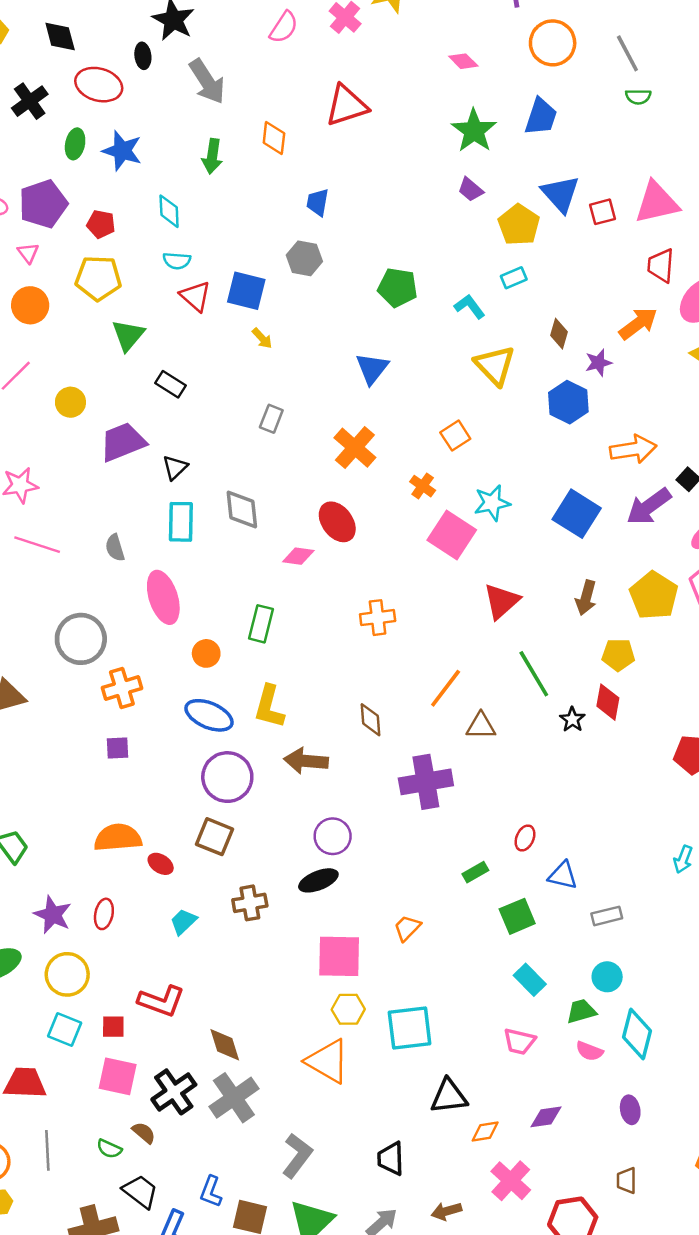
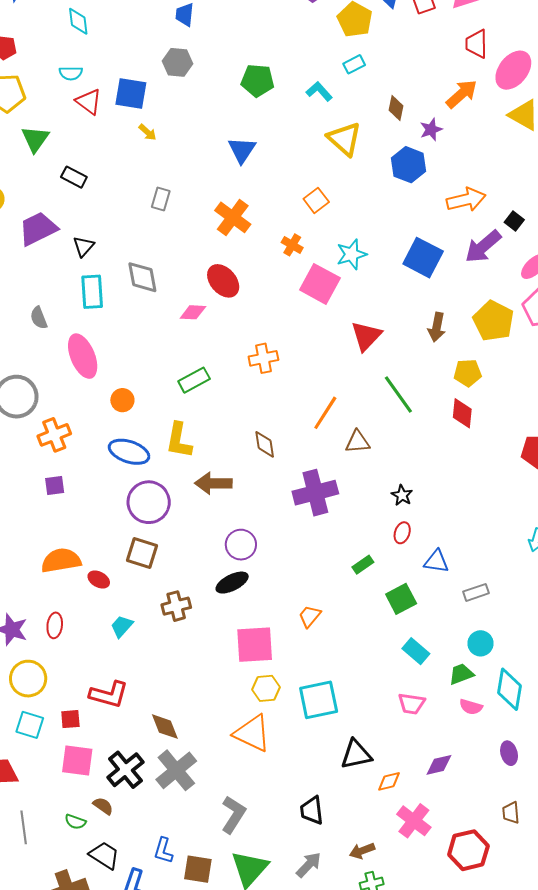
cyan diamond: (169, 211) -> (78, 21), moved
green rectangle: (261, 624) -> (194, 380), moved, turned 52
black star: (572, 719) -> (402, 495), moved

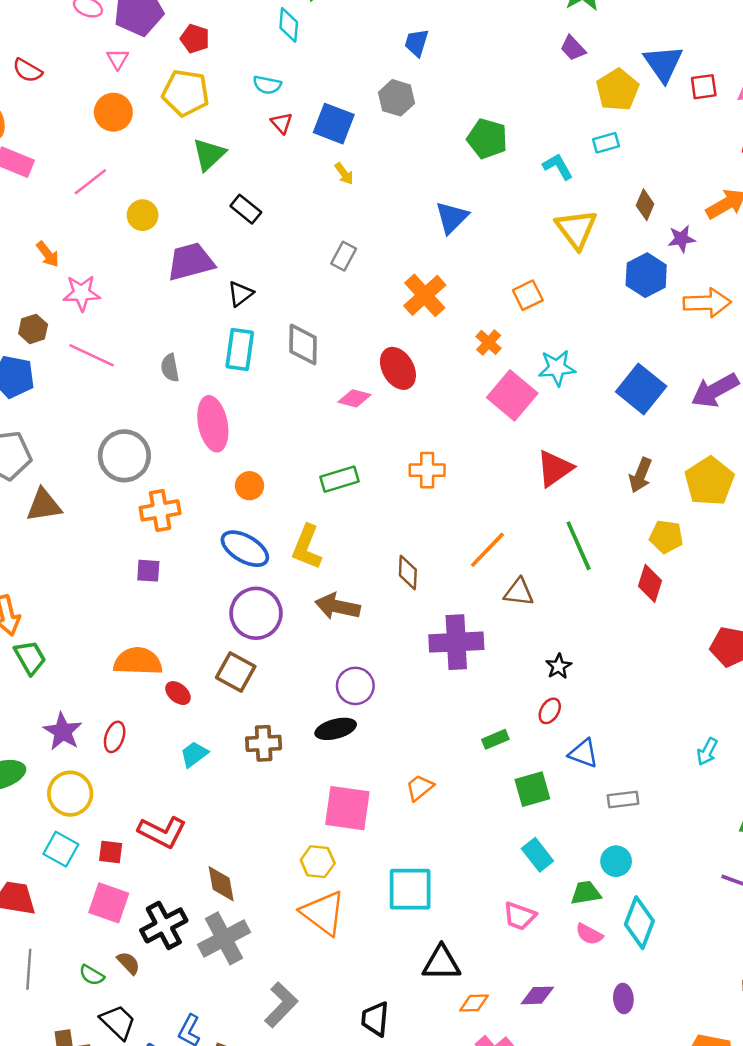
red triangle: (89, 102) -> (282, 123), size x0.7
orange arrow: (466, 200) -> (707, 303), moved
yellow hexagon: (266, 688) -> (318, 862), moved

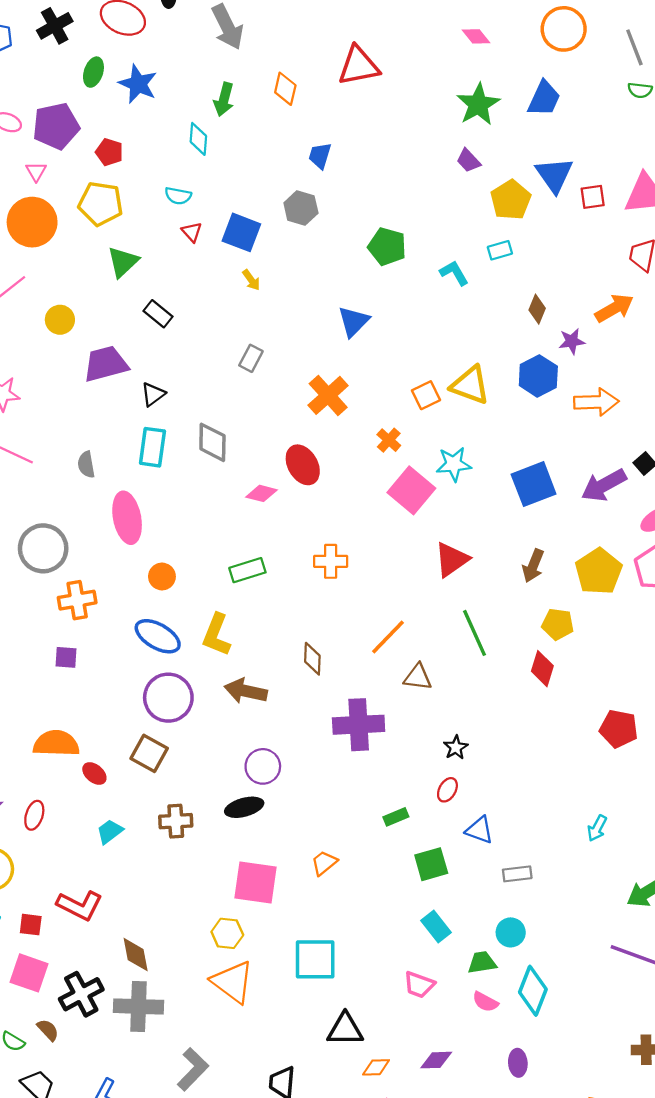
orange circle: (113, 112) -> (32, 222), size x1.4
yellow triangle: (576, 229) -> (470, 385), moved, turned -33
blue square: (641, 389) -> (534, 484), turned 30
gray cross: (224, 938) -> (138, 1006), turned 30

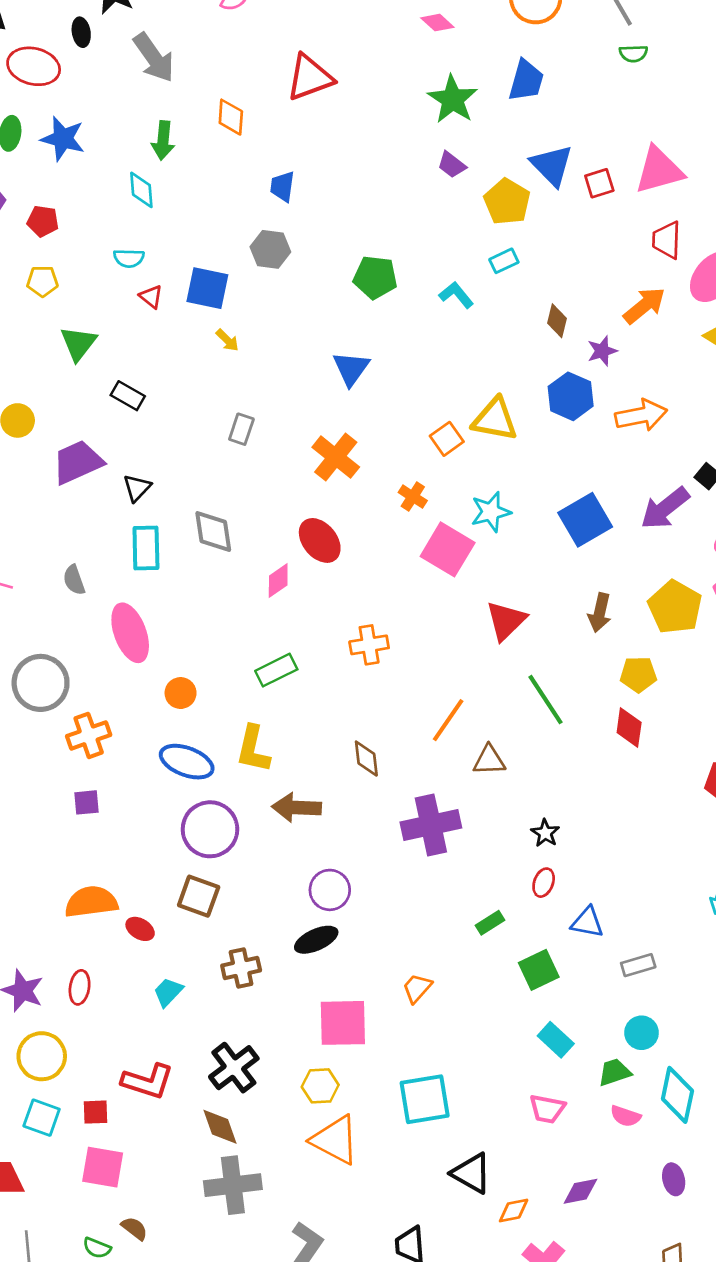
yellow pentagon: (101, 204) -> (42, 281), size x0.6
pink diamond: (261, 493) -> (278, 580), turned -40
black cross: (81, 994) -> (234, 1068), moved
black triangle: (345, 1029) -> (471, 1173), turned 39

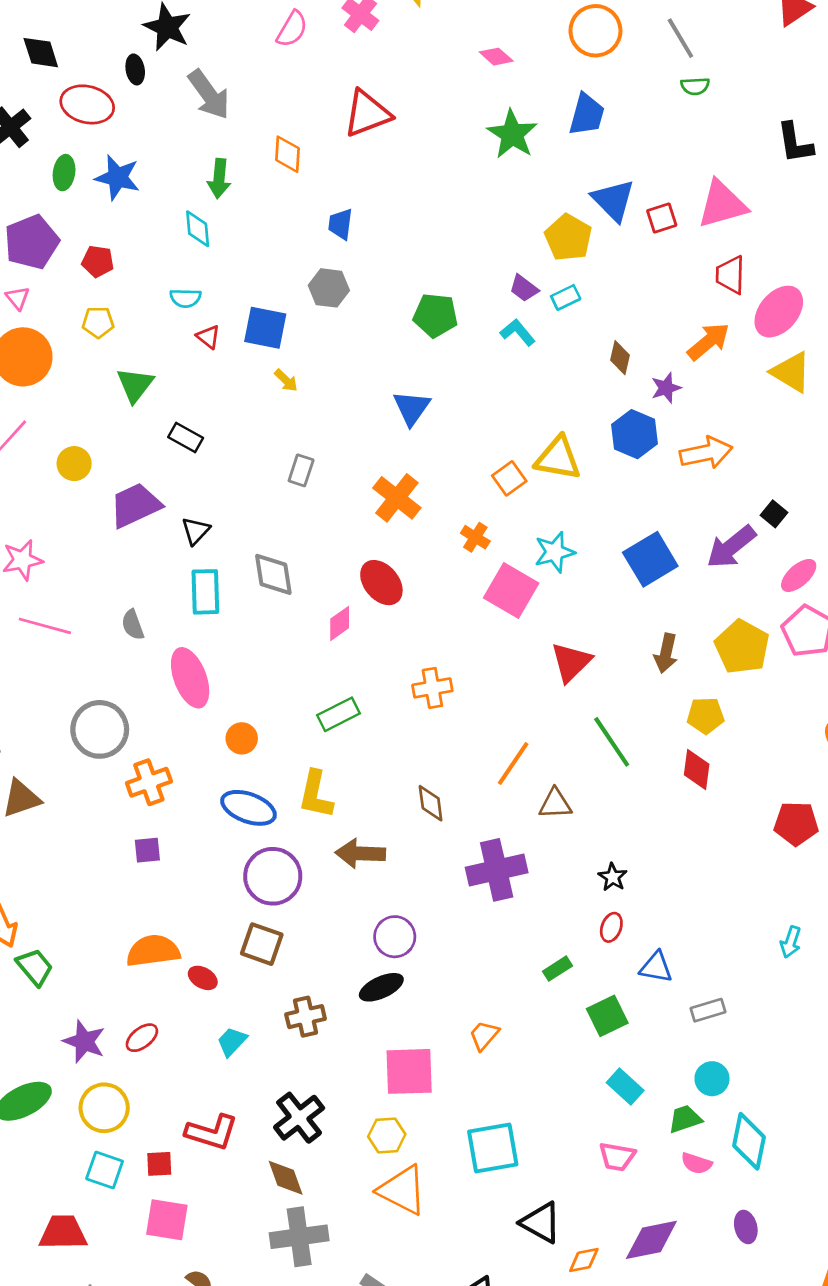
purple trapezoid: (452, 165) -> (524, 288), moved
red ellipse: (80, 987) -> (142, 1038), turned 44
purple diamond: (580, 1191) -> (651, 1240), size x1.5

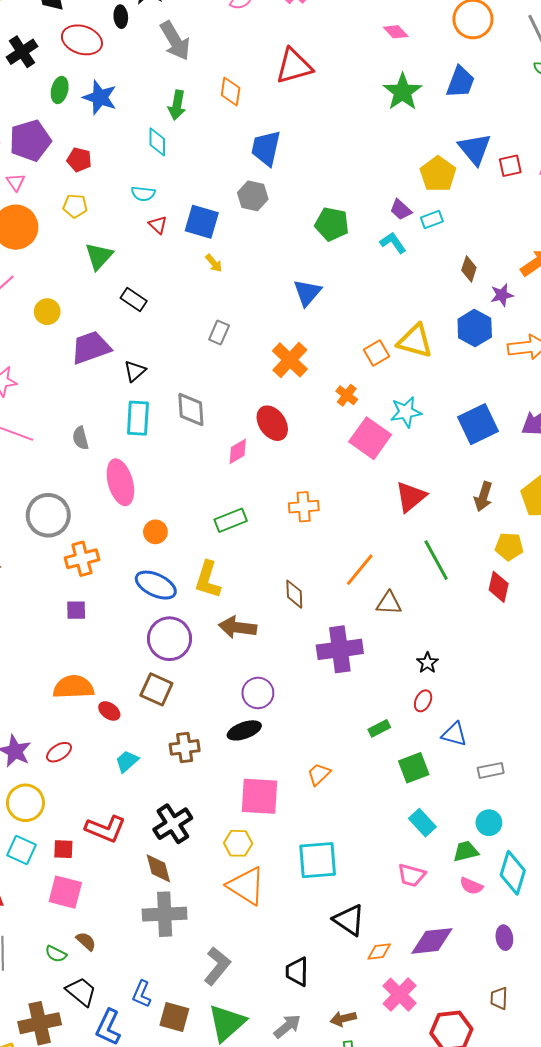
blue trapezoid: (340, 224) -> (266, 148), size x1.5

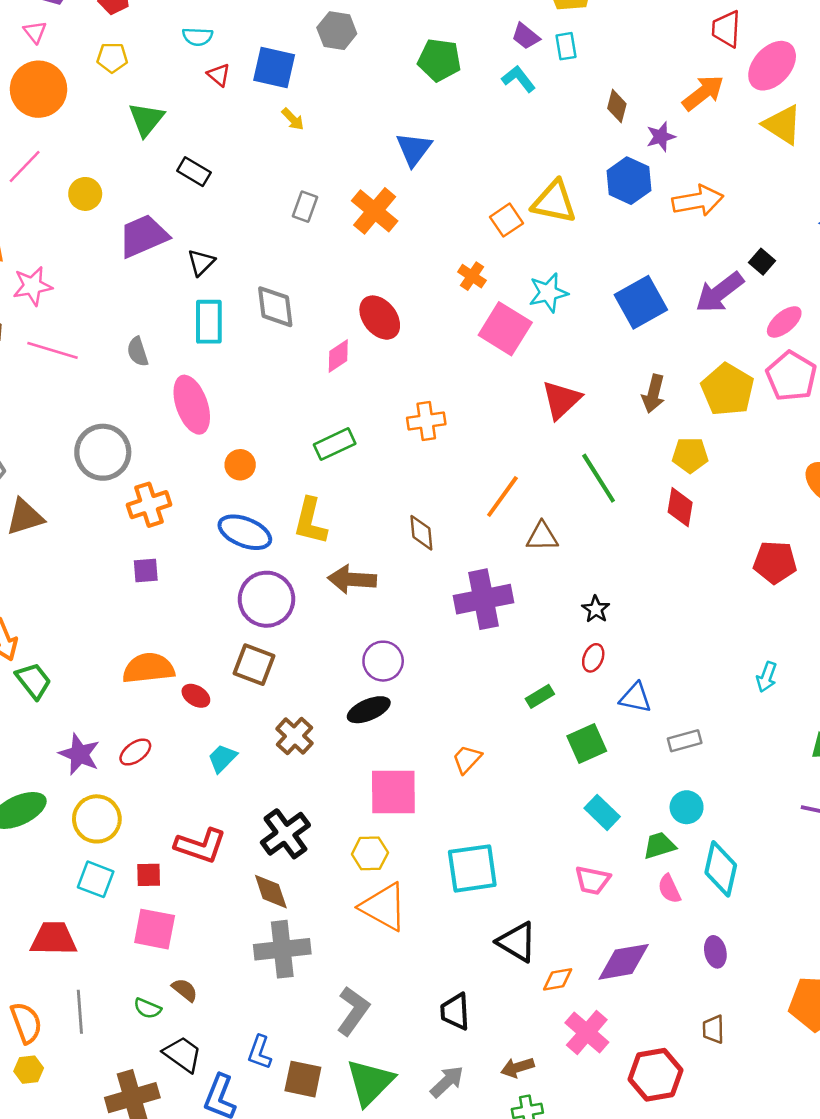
cyan rectangle: (432, 219) -> (566, 46), turned -75
orange cross: (290, 360) -> (375, 211), moved
brown cross: (185, 747) -> (294, 736), turned -36
pink semicircle: (471, 886) -> (669, 889), turned 45

